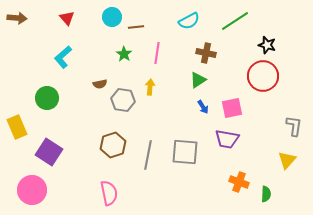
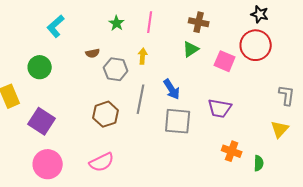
blue arrow: (203, 107) -> (172, 89), moved, size x1.5
pink square: (232, 108) -> (225, 61), moved, turned 35
gray line: (148, 155) -> (141, 99), moved
pink circle: (32, 190) -> (48, 164), moved
pink semicircle: (109, 193) -> (102, 162), turned 75

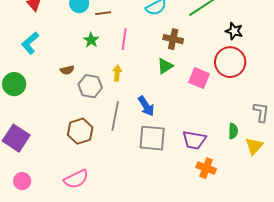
purple trapezoid: (220, 108) -> (194, 140), moved
green semicircle: (259, 163) -> (233, 131), moved
pink circle: (48, 164) -> (22, 181), size x0.6

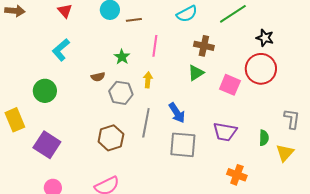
green star: (91, 40) -> (122, 57), moved
purple trapezoid: (194, 140) -> (225, 132), moved

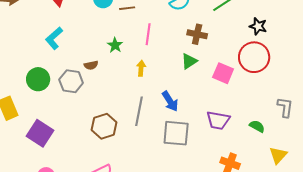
gray hexagon: (121, 93) -> (71, 81), moved
green semicircle: (264, 138) -> (257, 126), turned -63
yellow triangle: (285, 153) -> (278, 155), moved

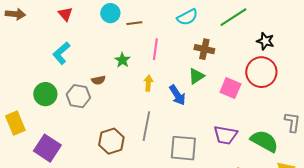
blue arrow: (170, 101) -> (177, 95), moved
green semicircle: (257, 126) -> (264, 141), size x1.8

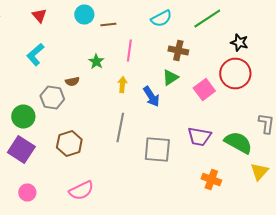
pink square: (230, 88) -> (204, 90), turned 30
green circle: (45, 94) -> (23, 116), moved
brown hexagon: (111, 141) -> (69, 144), moved

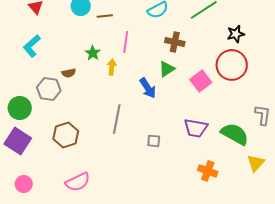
black star: (239, 42) -> (236, 34), turned -30
yellow arrow: (122, 84) -> (112, 67), moved
gray square: (157, 150) -> (154, 141), size x0.5

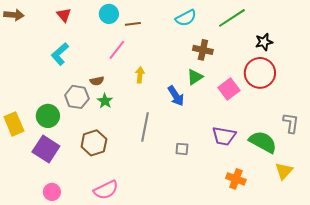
pink line: (126, 42) -> (117, 50), moved, turned 30
green star: (93, 53) -> (105, 101), moved

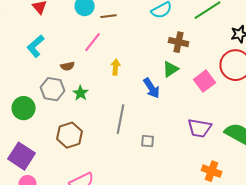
brown semicircle: (97, 81) -> (68, 66), moved
purple square: (46, 149) -> (22, 156), moved
gray square: (182, 149) -> (148, 141), moved

